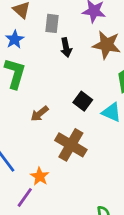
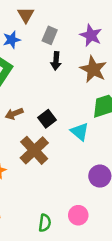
black square: (83, 101) -> (47, 119), moved

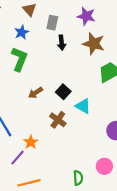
cyan triangle: (80, 132) -> (83, 106), moved
brown cross: (34, 150) -> (58, 120), size x0.7

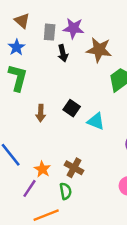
purple star: (86, 16) -> (73, 28), moved
brown arrow: (36, 93) -> (41, 113), turned -48
brown cross: (58, 120) -> (74, 168), moved
green semicircle: (78, 178) -> (66, 191), moved

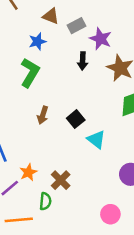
brown triangle: (22, 21) -> (51, 16), turned -35
gray rectangle: (50, 32) -> (77, 26), moved, turned 42

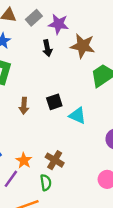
black square: (76, 119) -> (54, 102), turned 35

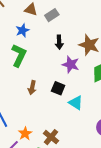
purple star: (58, 24) -> (71, 64), moved
black square: (54, 102) -> (58, 88), turned 32

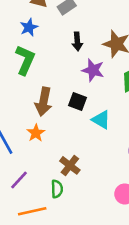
brown arrow: (32, 88) -> (44, 102), size x1.5
orange star: (25, 133) -> (36, 133), moved

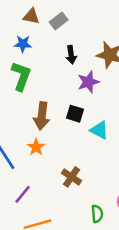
blue star: (29, 27) -> (23, 44), turned 30
purple star: (93, 70) -> (88, 82), turned -30
green semicircle: (57, 189) -> (97, 214), moved

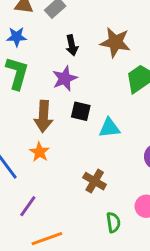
purple star: (88, 82) -> (65, 78), moved
cyan triangle: (99, 130) -> (109, 128), turned -30
brown cross: (72, 177) -> (95, 181), moved

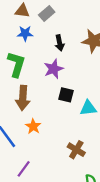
blue star: (17, 37) -> (25, 33), moved
brown arrow: (43, 116) -> (23, 98), moved

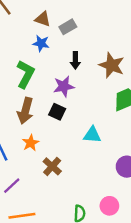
black square: (66, 95) -> (57, 112), moved
brown cross: (76, 150) -> (52, 166), moved

